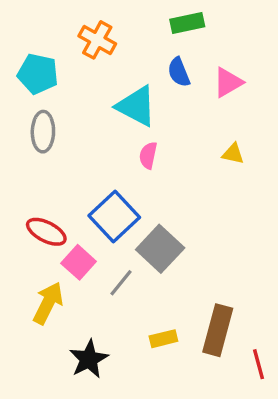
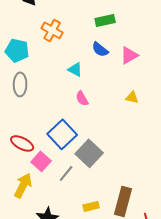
blue semicircle: (179, 72) -> (100, 49), turned -30
cyan triangle: (136, 106) -> (75, 69), size x0.6
pink semicircle: (148, 155) -> (82, 98), turned -42

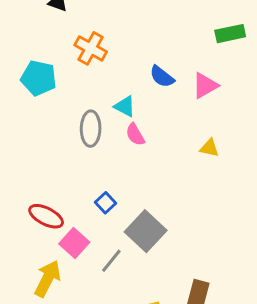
green rectangle: (105, 20) -> (230, 34), moved
gray ellipse: (20, 84) -> (91, 129), moved
pink semicircle: (82, 98) -> (135, 135), moved
blue square: (62, 134) -> (105, 203), size x0.5

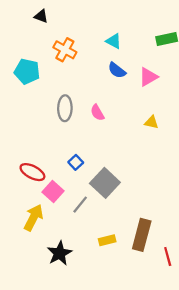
cyan triangle: (125, 106) -> (114, 41), moved

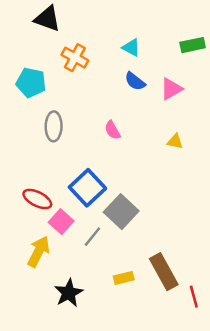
black triangle: (41, 16) -> (47, 19), size x1.6
gray ellipse: (65, 108) -> (54, 126), moved
blue square: (76, 162) -> (87, 188), size x2.0
brown rectangle: (142, 235) -> (164, 272), turned -44

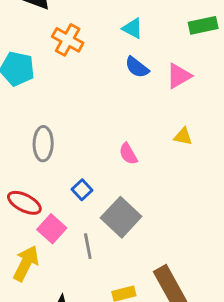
gray ellipse: (54, 126) -> (43, 144), moved
pink semicircle: (112, 130) -> (128, 154), moved
blue square: (87, 188) -> (82, 190), size x0.5
gray line: (92, 237) -> (88, 246), turned -50

